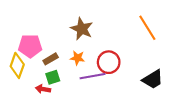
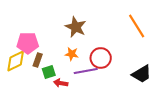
brown rectangle: (51, 59) -> (38, 60), moved, turned -40
yellow diamond: (17, 65) -> (16, 61), turned 45
red arrow: (43, 89) -> (61, 83), moved

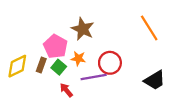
pink pentagon: (28, 43) -> (55, 46), moved, turned 30
green square: (49, 72) -> (59, 67), moved, turned -32
red arrow: (61, 83) -> (66, 90), turned 40

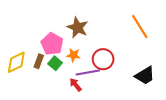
red arrow: (66, 90) -> (76, 85), moved

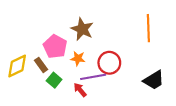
orange line: (140, 27) -> (148, 28), turned 30
brown rectangle: (39, 61) -> (41, 65), turned -56
green square: (55, 63) -> (54, 80), moved

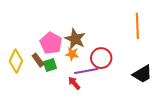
brown star: (82, 29) -> (75, 39), moved
yellow diamond: (17, 66) -> (16, 61), turned -40
green square: (54, 80) -> (50, 65), moved, turned 32

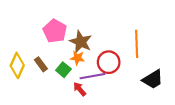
orange line: (137, 26) -> (137, 44), moved
pink pentagon: (51, 43) -> (55, 31), moved
green square: (50, 65) -> (63, 70), moved, turned -32

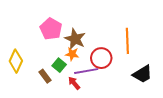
brown rectangle: (41, 64) -> (45, 76), moved

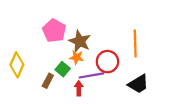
black trapezoid: (142, 74) -> (138, 84), moved
brown rectangle: (45, 76) -> (48, 81), turned 64
red arrow: (74, 83) -> (79, 88), turned 40

